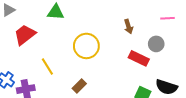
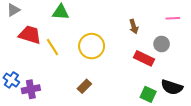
red trapezoid: (25, 35) -> (30, 35), turned 55
yellow line: (47, 67) -> (52, 47), moved

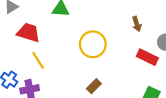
yellow line: (52, 47) -> (38, 60), moved
brown rectangle: (84, 86) -> (94, 86), moved

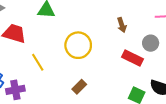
yellow line: (38, 60) -> (38, 62), moved

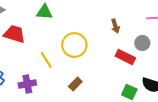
yellow line: (38, 62) -> (46, 60), moved
purple cross: (15, 90) -> (27, 84), moved

